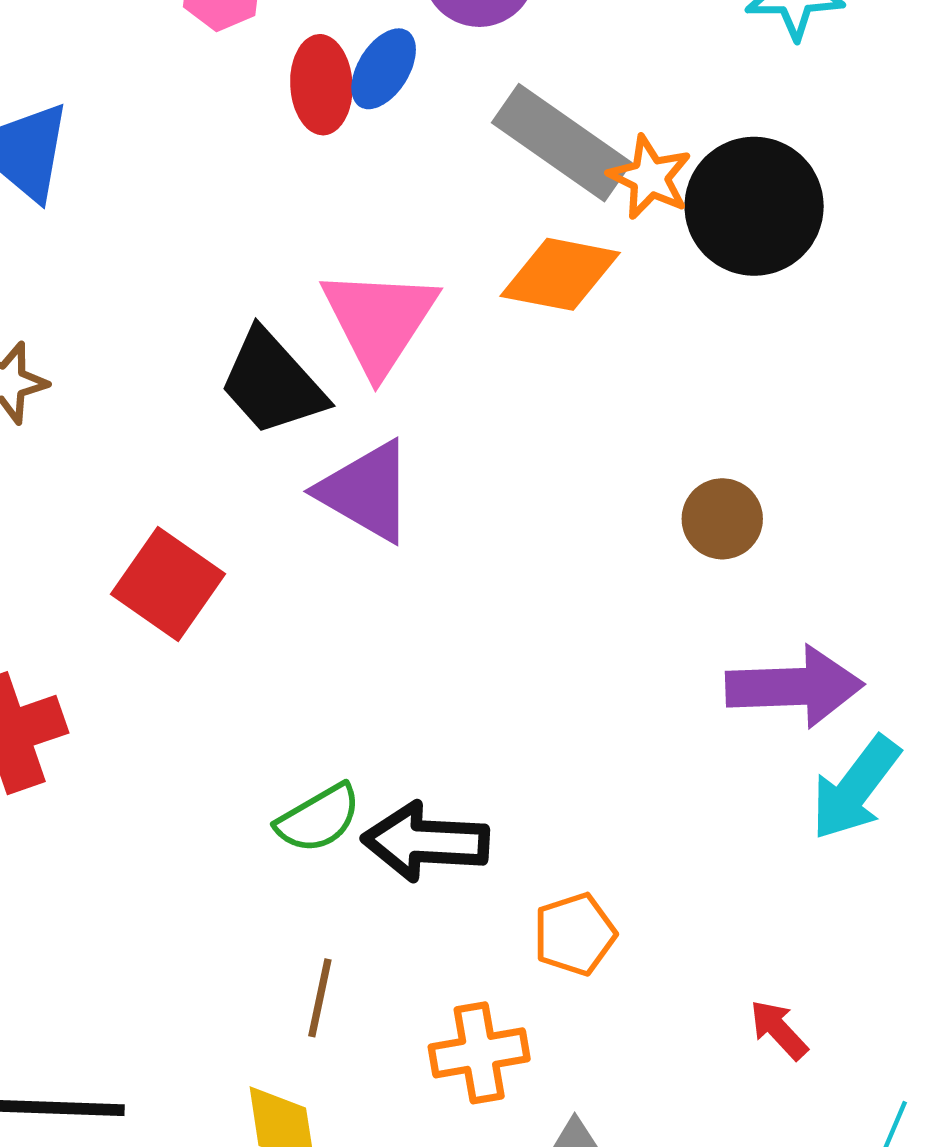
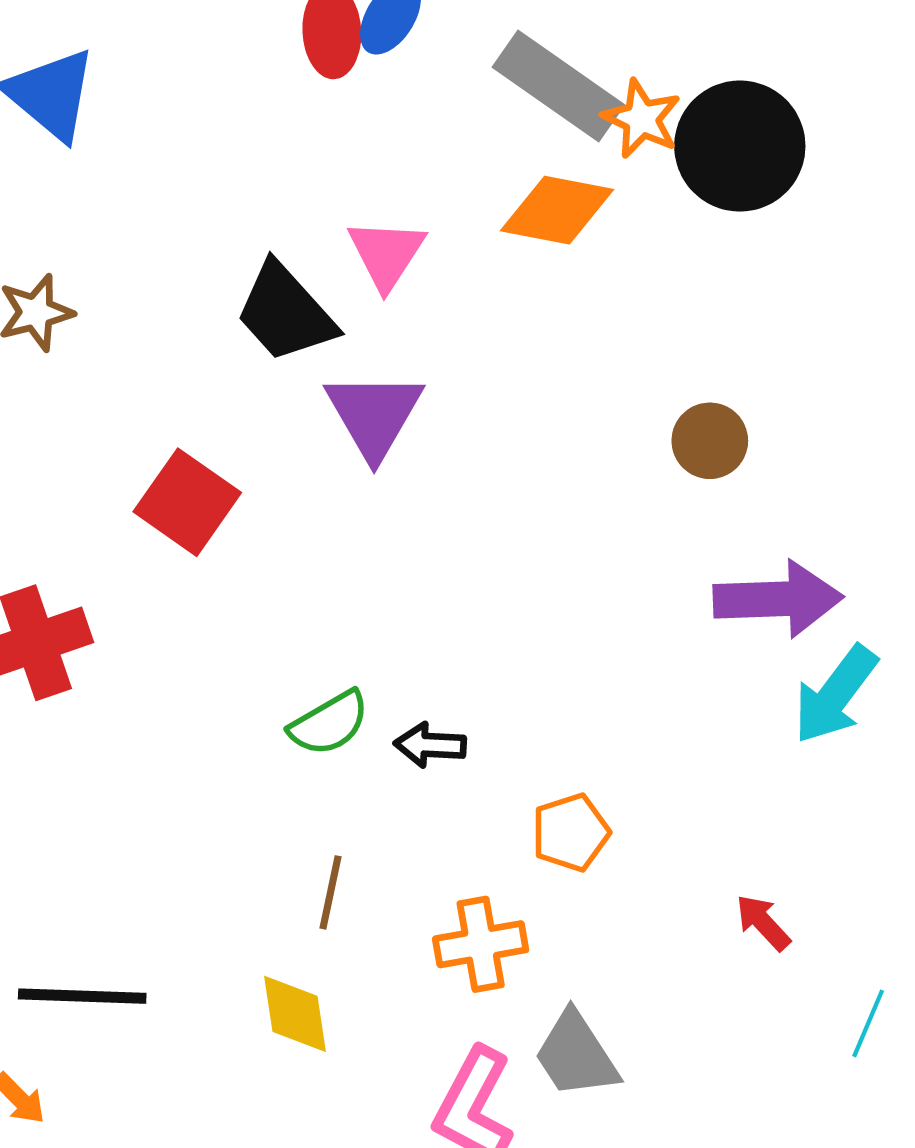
pink triangle: (379, 321) -> (386, 254), size x0.7
purple triangle: (366, 491) -> (374, 415), turned 30
black arrow: (426, 842) -> (430, 745), size x0.6

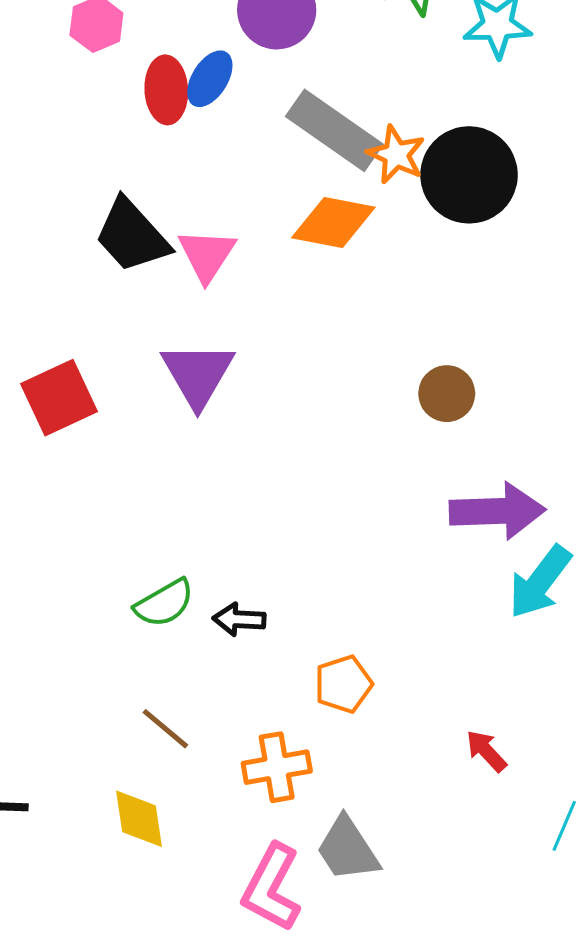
black trapezoid: (285, 313) -> (132, 236), moved
red square: (187, 502) -> (59, 398), moved, turned 30
brown line: (330, 892) -> (165, 729), turned -62

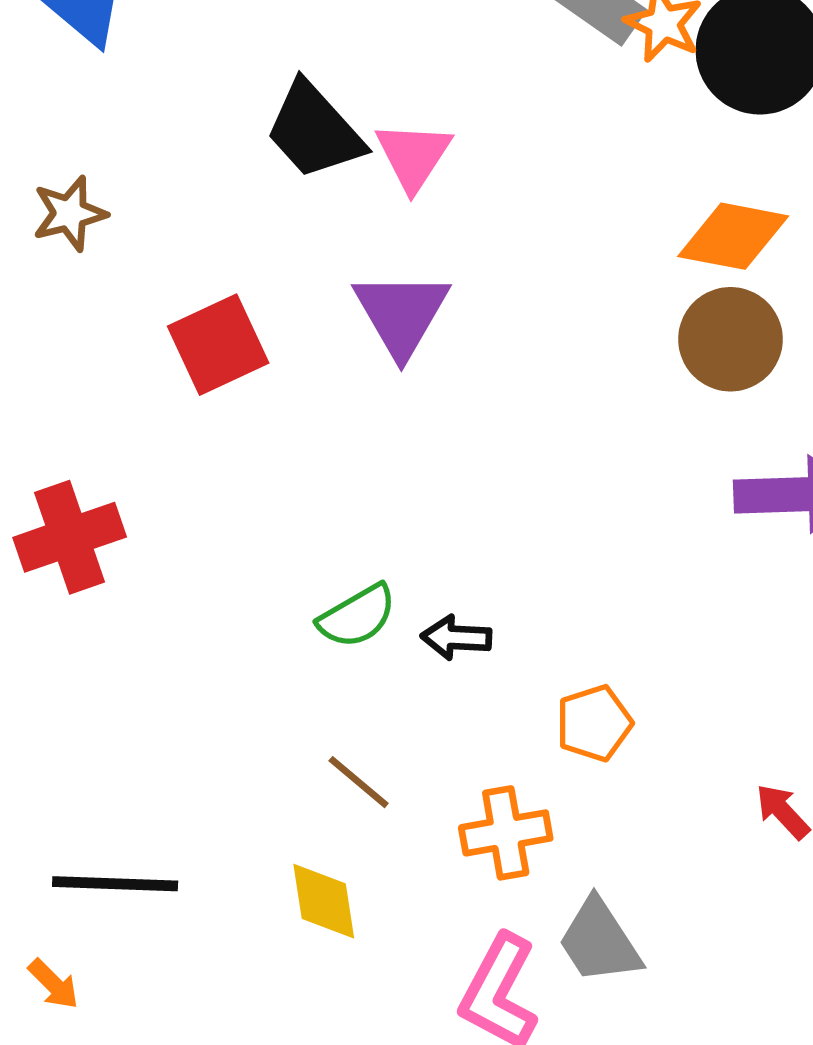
orange diamond: (333, 223) -> (733, 236), moved
brown circle: (447, 394) -> (730, 339), size x1.4

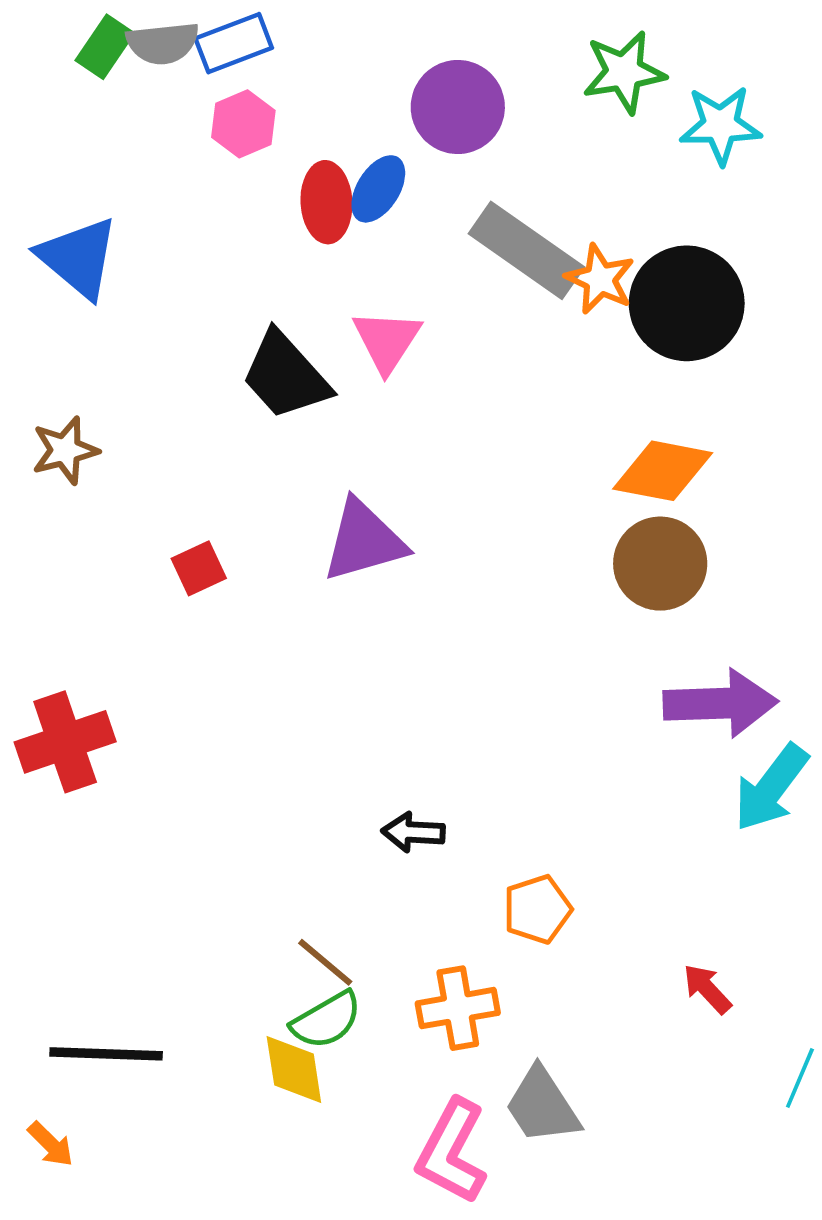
pink triangle: (413, 156) -> (387, 341), moved
purple triangle: (401, 314) -> (364, 541), turned 44
red square: (218, 345) -> (199, 568), size x0.6
green semicircle: (357, 616) -> (326, 1020), moved

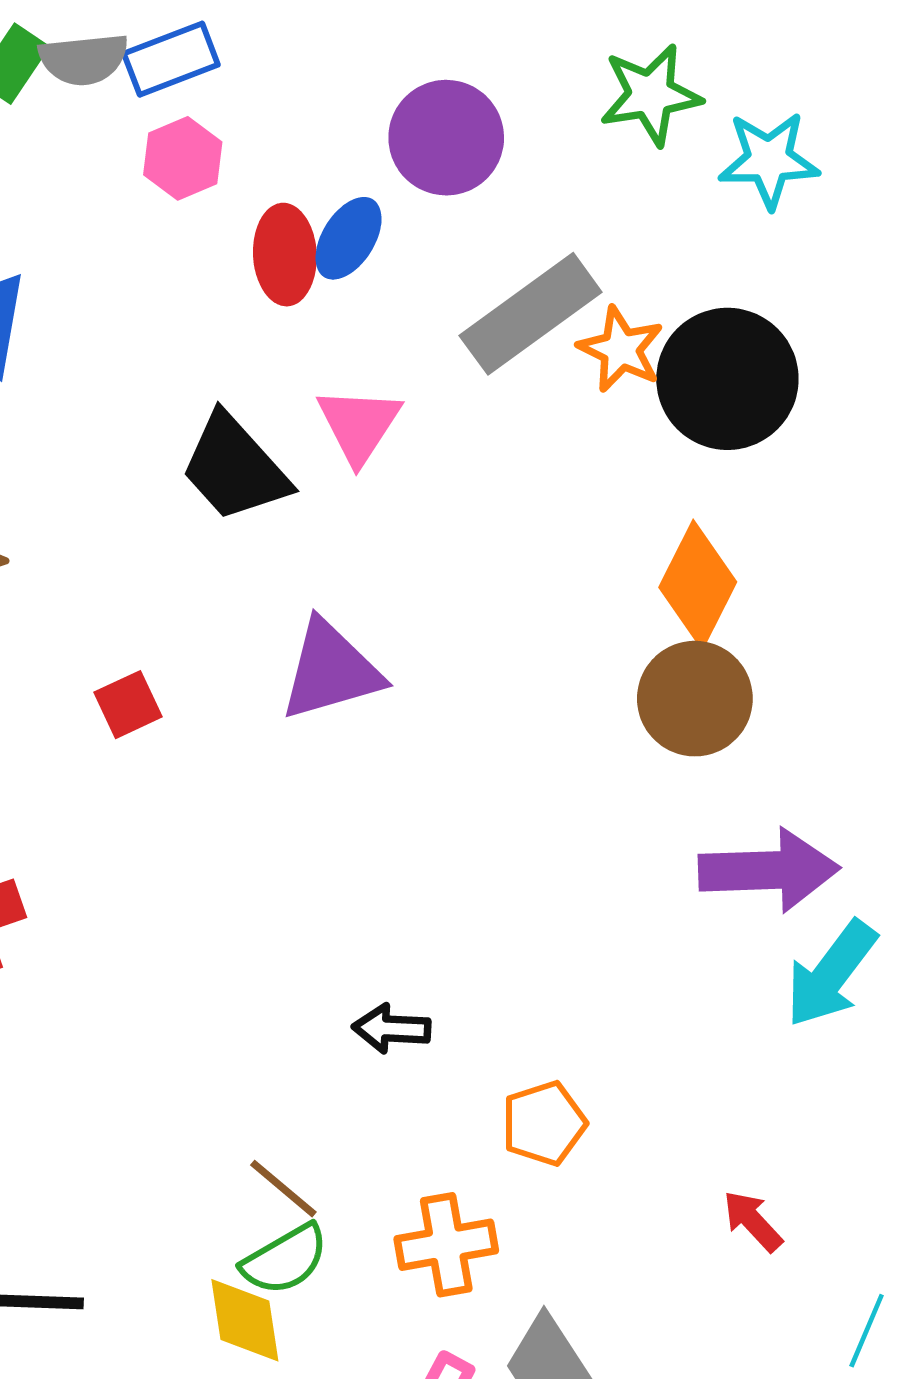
gray rectangle: (526, 250) -> (531, 314), turned -71
orange diamond: (663, 471) -> (698, 585), turned -74

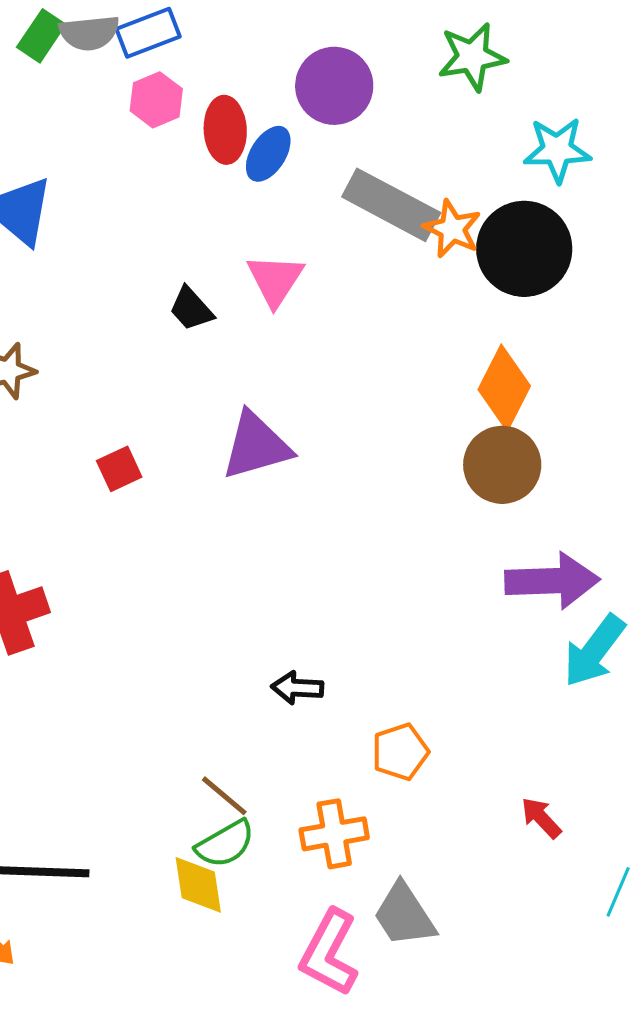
cyan star: (769, 160) -> (557, 150), moved
red ellipse: (285, 255) -> (225, 130), moved
gray rectangle: (531, 314) -> (391, 205), turned 64
black trapezoid: (235, 468) -> (191, 309), size x0.6

